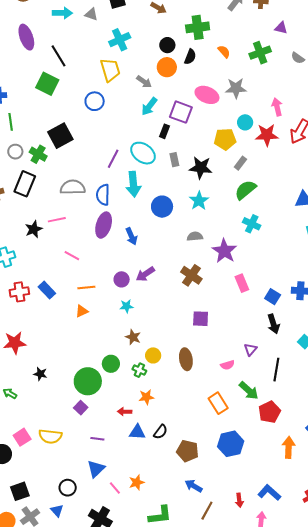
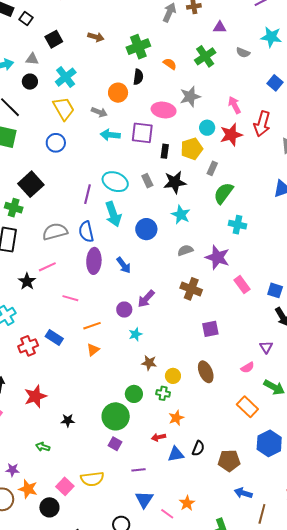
black circle: (167, 45) -> (30, 82), moved
cyan arrow: (149, 106) -> (110, 135), turned 72
black rectangle: (165, 131) -> (165, 151), moved

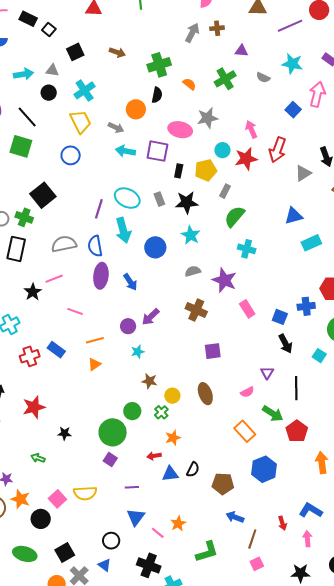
green cross: (163, 393) -> (161, 412), turned 32

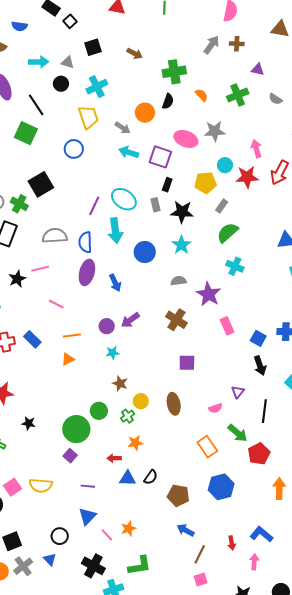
black rectangle: (179, 171) -> (167, 185), moved
green L-shape: (207, 552) -> (140, 566), moved

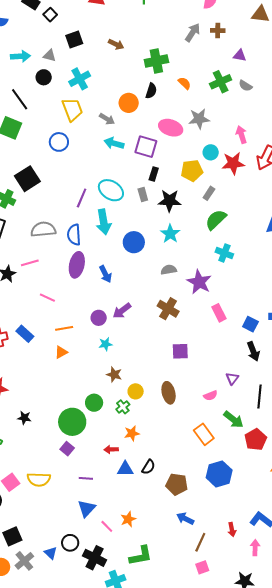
gray semicircle: (275, 99) -> (245, 86), moved
black circle: (60, 536) -> (70, 543), moved

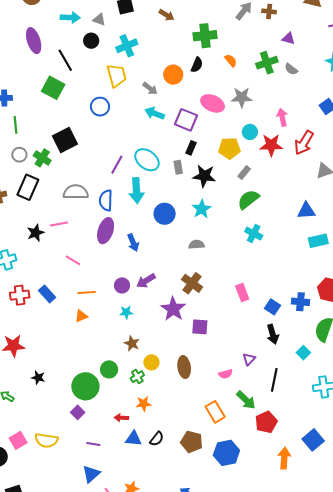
purple star: (199, 282) -> (173, 309), moved
brown pentagon: (177, 484) -> (192, 442), moved

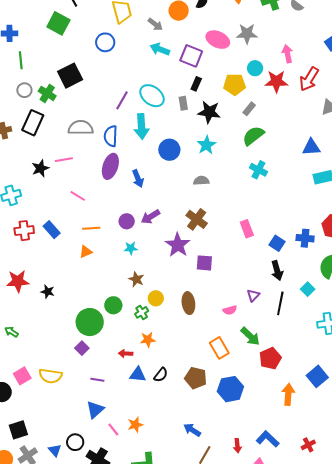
black star: (38, 378) -> (48, 292), moved
black line: (274, 380) -> (280, 303), moved

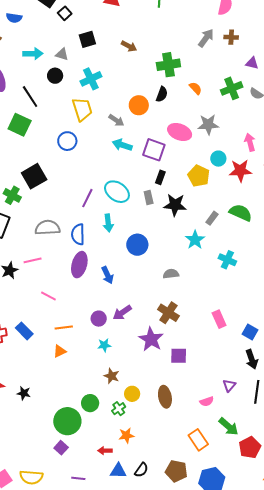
yellow pentagon: (234, 84) -> (199, 176), turned 30
gray rectangle: (249, 109) -> (212, 218), moved
cyan arrow: (141, 126) -> (108, 223), size x0.7
green semicircle: (253, 136) -> (241, 213), moved, turned 65
cyan star: (206, 145) -> (195, 240), moved

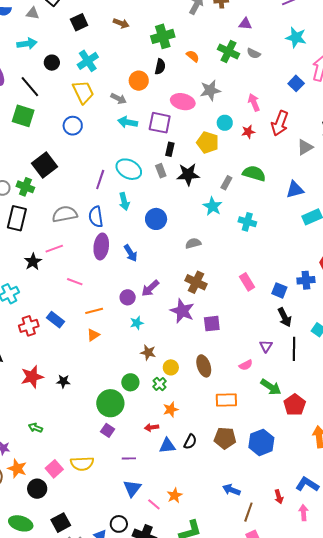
gray triangle: (62, 54) -> (33, 13), moved
green cross: (232, 88) -> (229, 52), turned -35
red star: (240, 171) -> (248, 132), size x0.6
orange rectangle: (198, 440) -> (226, 400), moved, turned -50

